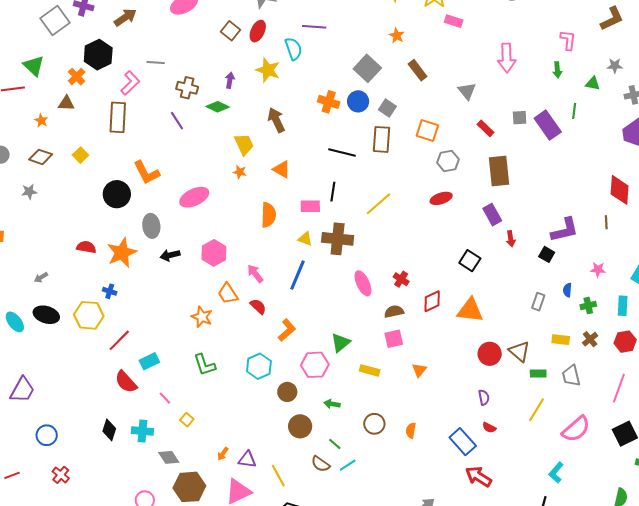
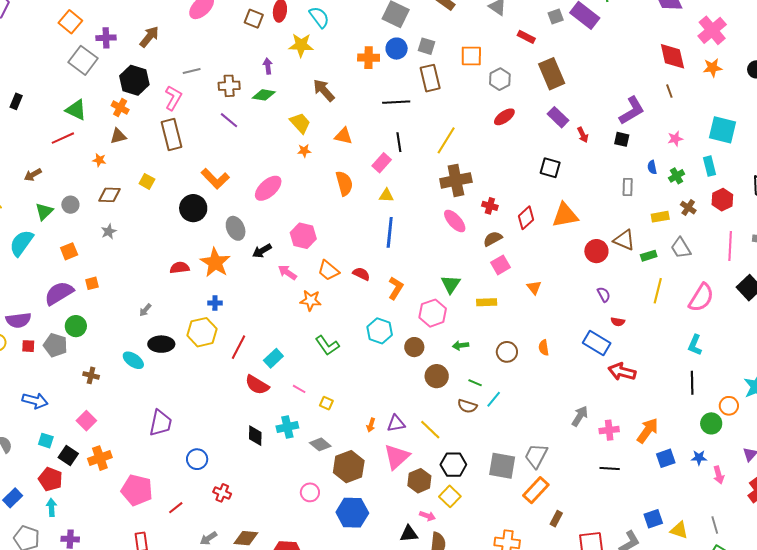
pink rectangle: (310, 206) -> (382, 163), turned -30
brown cross: (338, 239) -> (456, 180), moved
pink arrow: (255, 274) -> (287, 272), moved

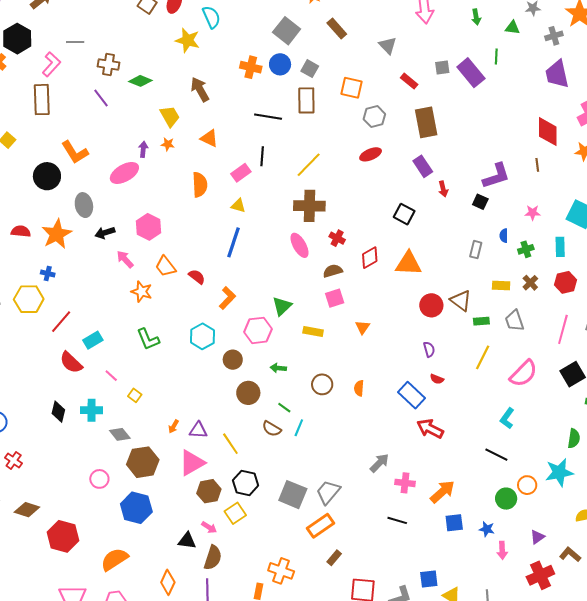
purple arrow: (268, 66) -> (143, 149), moved
black line: (692, 383) -> (496, 455), turned -75
cyan line: (494, 399) -> (299, 428), turned -30

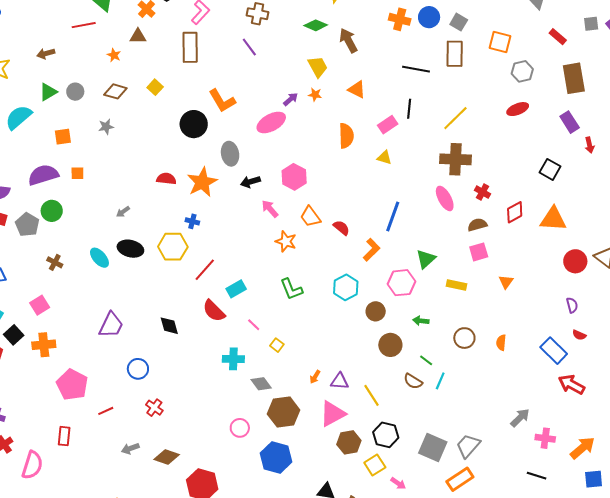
green diamond: (140, 81) -> (316, 25), moved
purple arrow: (143, 149) -> (291, 99), turned 42
blue line: (234, 242) -> (393, 217), moved
black diamond: (58, 412) -> (169, 326), moved, turned -30
pink arrow: (209, 527) -> (398, 483), moved

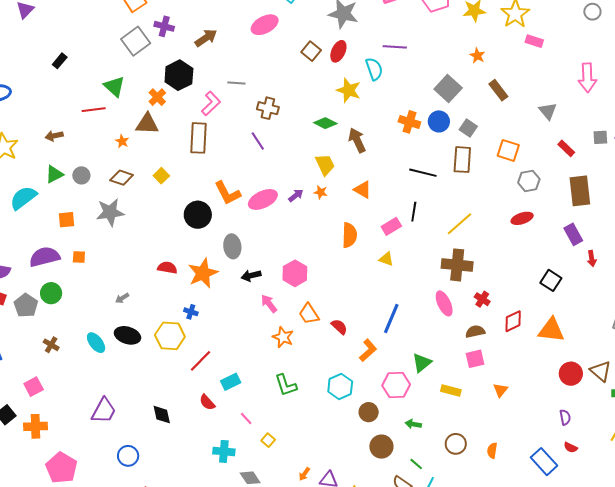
brown triangle: (138, 36) -> (147, 124), size x1.4
pink ellipse: (271, 122) -> (263, 199), moved
gray star: (106, 127) -> (110, 212), size x1.8
red semicircle: (214, 311) -> (207, 402), size x0.7

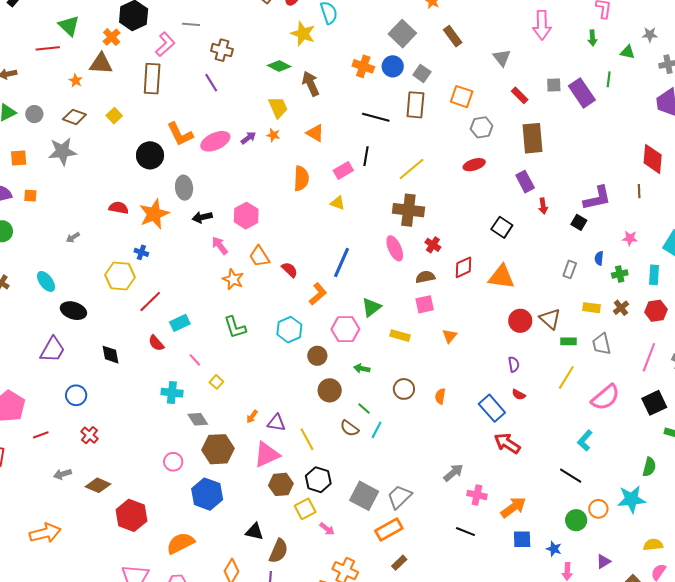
black ellipse: (127, 335) -> (73, 311), moved

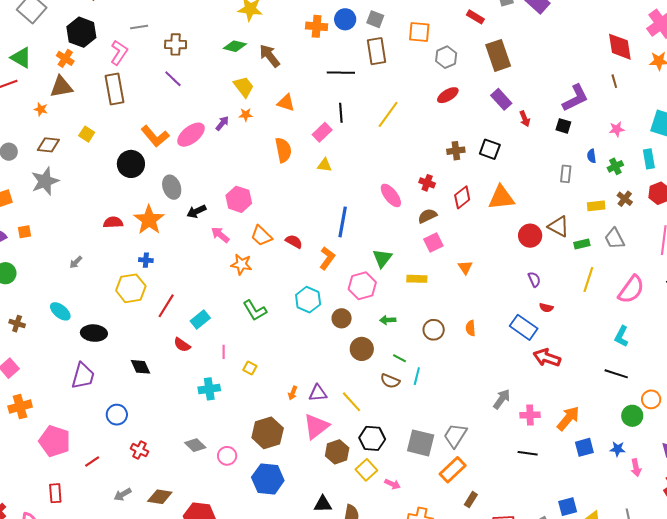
brown cross: (408, 210) -> (456, 151), moved, size x0.6
pink line: (195, 360) -> (224, 352), turned 56
gray diamond: (198, 419) -> (195, 445), moved

